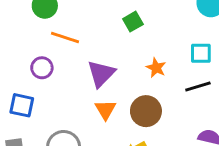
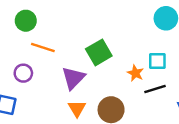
green square: (133, 22) -> (99, 52), moved, size x1.5
orange star: (156, 68) -> (135, 73), moved

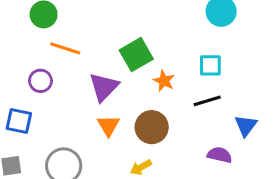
orange star: (135, 73) -> (164, 81), moved

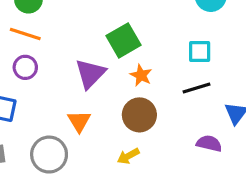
orange line: (65, 48) -> (25, 34), moved
orange star: (164, 81) -> (141, 75), moved
orange triangle: (108, 126) -> (79, 121), moved

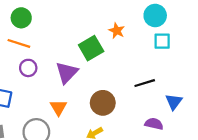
cyan square: (200, 52) -> (162, 41), moved
purple circle: (25, 67) -> (28, 68), moved
orange star: (141, 75) -> (117, 31), moved

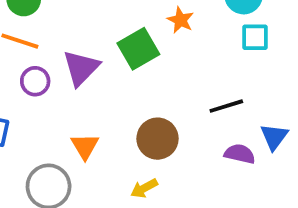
purple triangle: (67, 73) -> (81, 68), moved
purple semicircle: (154, 124) -> (240, 154), moved

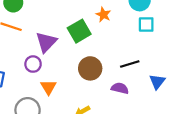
purple circle: (35, 81) -> (33, 64), moved
brown circle: (158, 139) -> (90, 68), moved
purple semicircle: (240, 154) -> (120, 88), moved

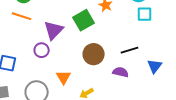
orange triangle: (48, 87) -> (64, 77), moved

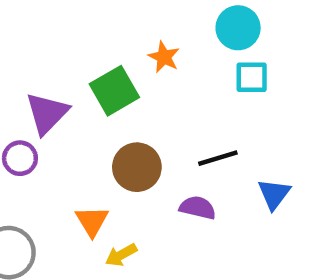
orange triangle: (64, 77) -> (92, 221), moved

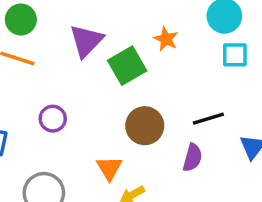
purple triangle: (47, 113) -> (86, 41), moved
purple semicircle: (198, 208) -> (193, 158), turned 92

